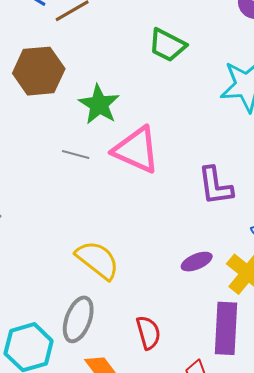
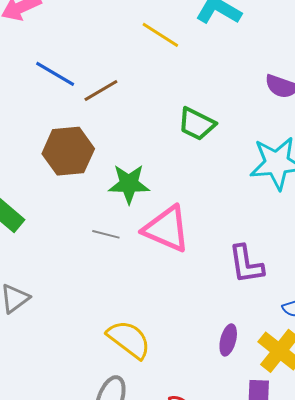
green star: (99, 104) -> (129, 184), turned -30
purple ellipse: (197, 262) -> (228, 340), turned -52

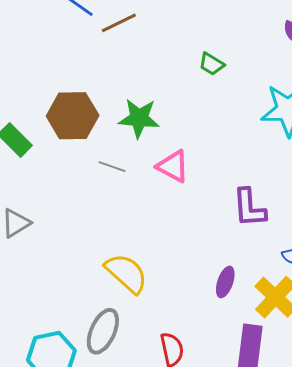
green trapezoid: (197, 124) -> (212, 64), size x0.7
brown hexagon: (68, 151) -> (73, 116), moved
pink triangle: (167, 229) -> (173, 166), size x0.7

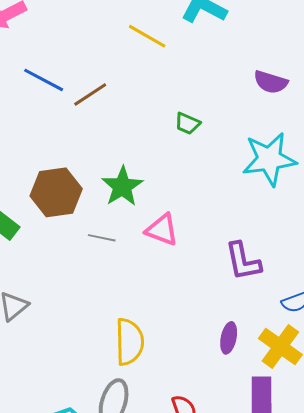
green star: (139, 118) -> (122, 186), turned -30
yellow semicircle: (126, 273) -> (129, 342), turned 54

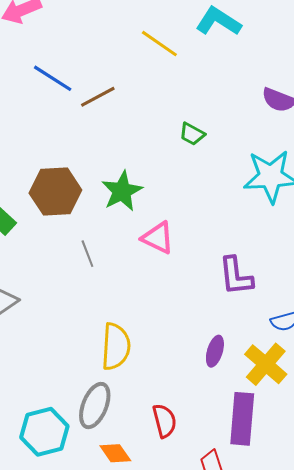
gray line: (102, 238) -> (87, 254), moved, turned 52

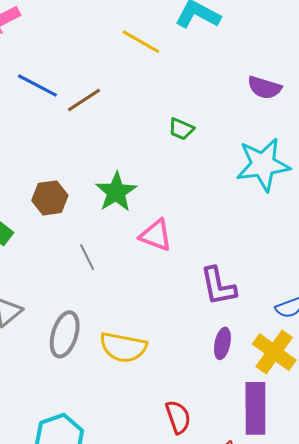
brown hexagon: (55, 191) -> (50, 198), size x0.7
purple L-shape: (236, 276) -> (218, 286), moved
yellow semicircle: (116, 347) -> (123, 347), turned 102
gray ellipse: (95, 406) -> (65, 334), moved

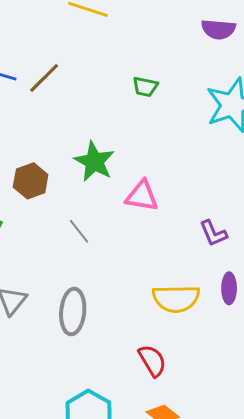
purple L-shape: (218, 286) -> (213, 233), size x0.7
yellow semicircle: (123, 347) -> (176, 299), moved
red semicircle: (178, 417) -> (152, 361), moved

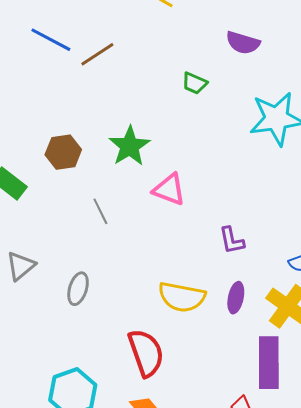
purple semicircle: (218, 29) -> (243, 43), moved
gray ellipse: (73, 312) -> (78, 289), size x0.7
red semicircle: (152, 361) -> (146, 353), size x1.4

